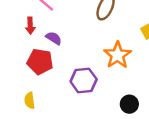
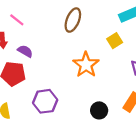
purple hexagon: (84, 80) -> (45, 101), moved

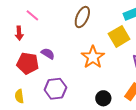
yellow square: (115, 41) -> (119, 36), size x1.5
purple semicircle: (25, 51) -> (48, 54), moved

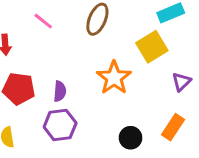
pink line: (32, 15) -> (43, 21), moved
purple semicircle: (48, 54) -> (60, 91), moved, turned 64

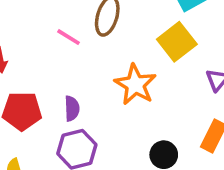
pink line: (43, 21) -> (69, 37), moved

